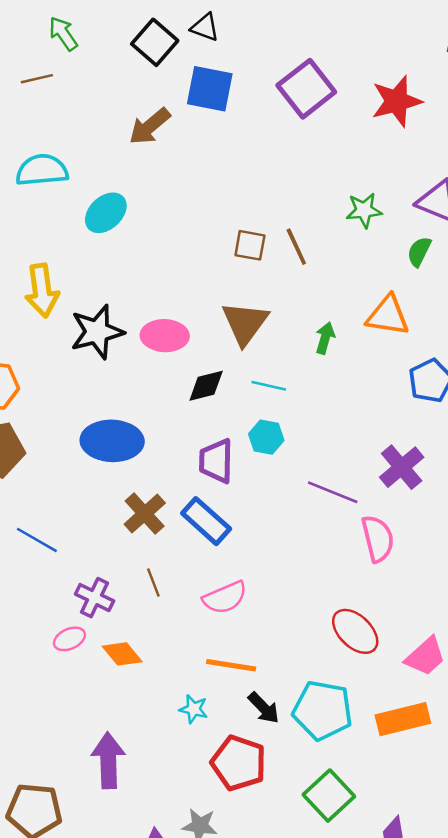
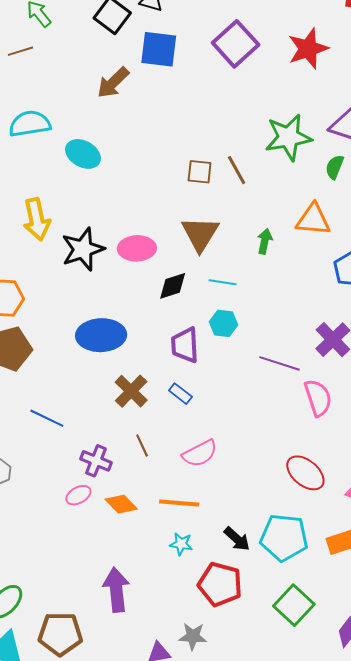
green star: (364, 210) -> (288, 137), size x1.6
cyan ellipse: (106, 213) -> (83, 154), turned 76
blue rectangle: (206, 521) -> (180, 394), size x0.6
orange line: (231, 665) -> (179, 503), moved

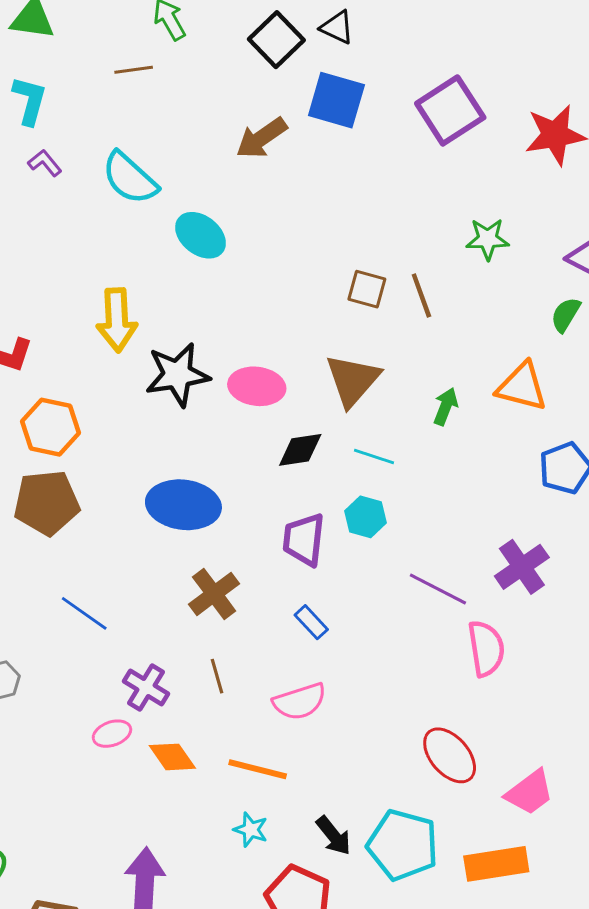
cyan semicircle: (30, 124) -> (130, 178), turned -138
green star: (288, 137) -> (488, 239), moved, size x0.6
blue rectangle: (180, 394) -> (311, 622), moved

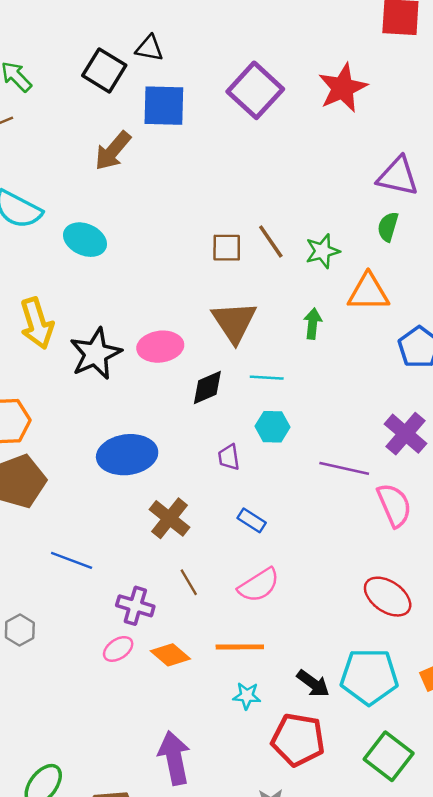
green star: (488, 239) -> (322, 251), moved
purple trapezoid: (304, 540) -> (229, 457), size x0.6

